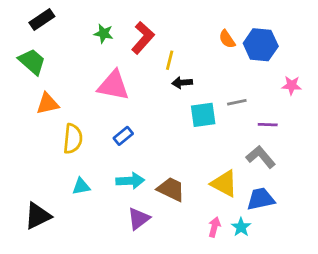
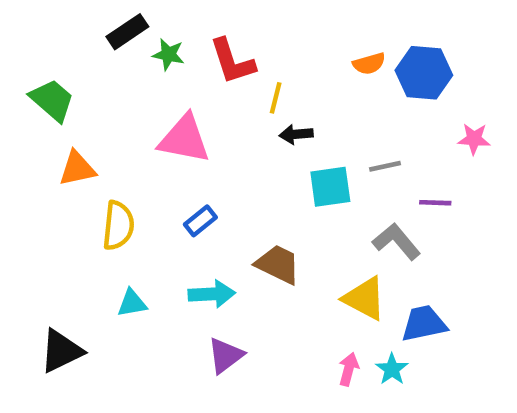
black rectangle: (42, 19) -> (127, 32), moved
red L-shape: (143, 38) -> (232, 61), turned 120
orange semicircle: (227, 39) -> (369, 64), turned -72
gray L-shape: (261, 157) -> (396, 241), moved
brown trapezoid: (171, 189) -> (278, 264), moved

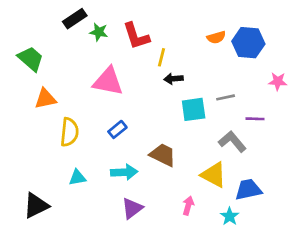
pink arrow: (349, 369) -> (188, 206), moved

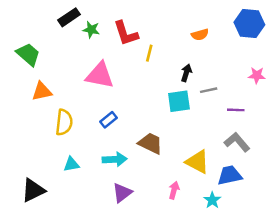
blue hexagon: (248, 43) -> (249, 23), moved
black arrow: (174, 79) -> (186, 73), moved, turned 112
gray L-shape: (232, 141) -> (237, 142), moved

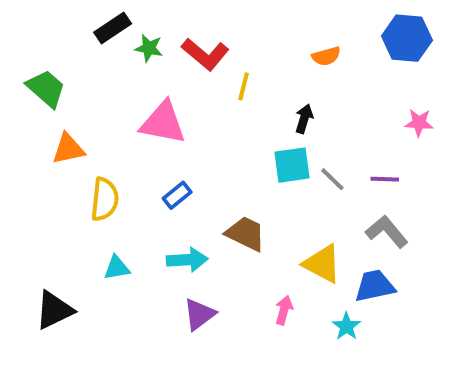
red L-shape: (126, 33) -> (205, 54), turned -32
gray line: (209, 90) -> (332, 179), moved, turned 56

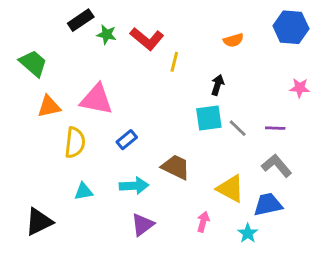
pink triangle: (163, 123) -> (97, 99), moved

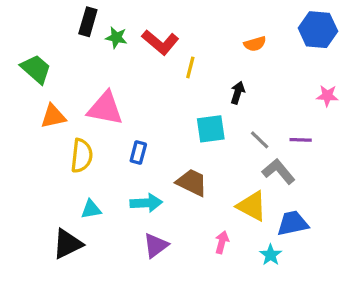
black rectangle: (81, 20) -> (88, 22), turned -40
cyan square: (209, 118) -> (211, 129), moved
blue rectangle: (127, 140) -> (138, 152), turned -36
gray L-shape: (277, 166) -> (279, 171), moved
black triangle: (39, 222) -> (67, 244), moved

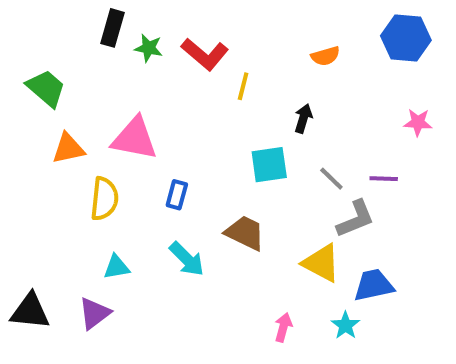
gray L-shape: (279, 171) -> (356, 219), turned 108
cyan arrow: (146, 203) -> (187, 259), turned 48
pink arrow: (222, 242) -> (283, 327), moved
black triangle: (67, 244) -> (30, 311), moved, turned 32
purple triangle: (156, 245) -> (94, 313), moved

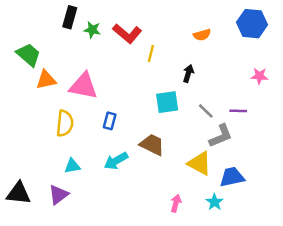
orange triangle: (68, 149) -> (46, 80), moved
cyan arrow: (187, 259) -> (116, 161), turned 105

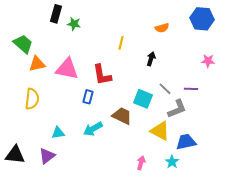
red L-shape: (127, 34) -> (102, 75), moved, turned 40
cyan square: (167, 102) -> (143, 99), moved, turned 30
yellow semicircle: (65, 123) -> (32, 99), moved

